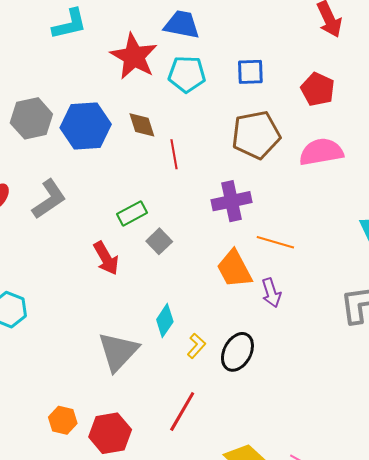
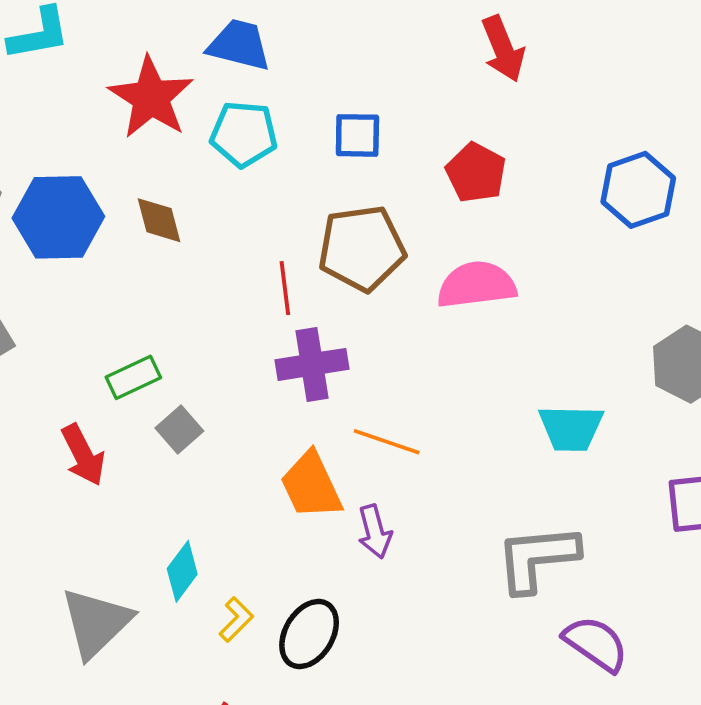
red line: (174, 154) -> (285, 288), moved

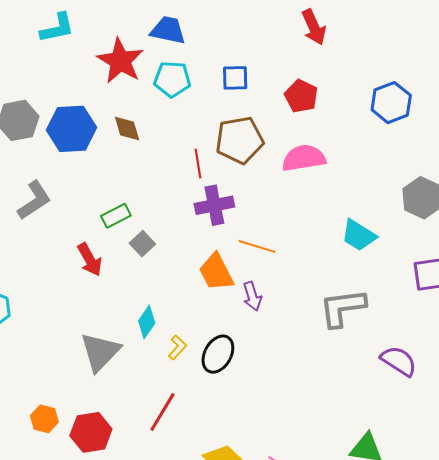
cyan trapezoid: (571, 428) -> (359, 235), turned 33
purple semicircle: (596, 644) -> (399, 361), moved

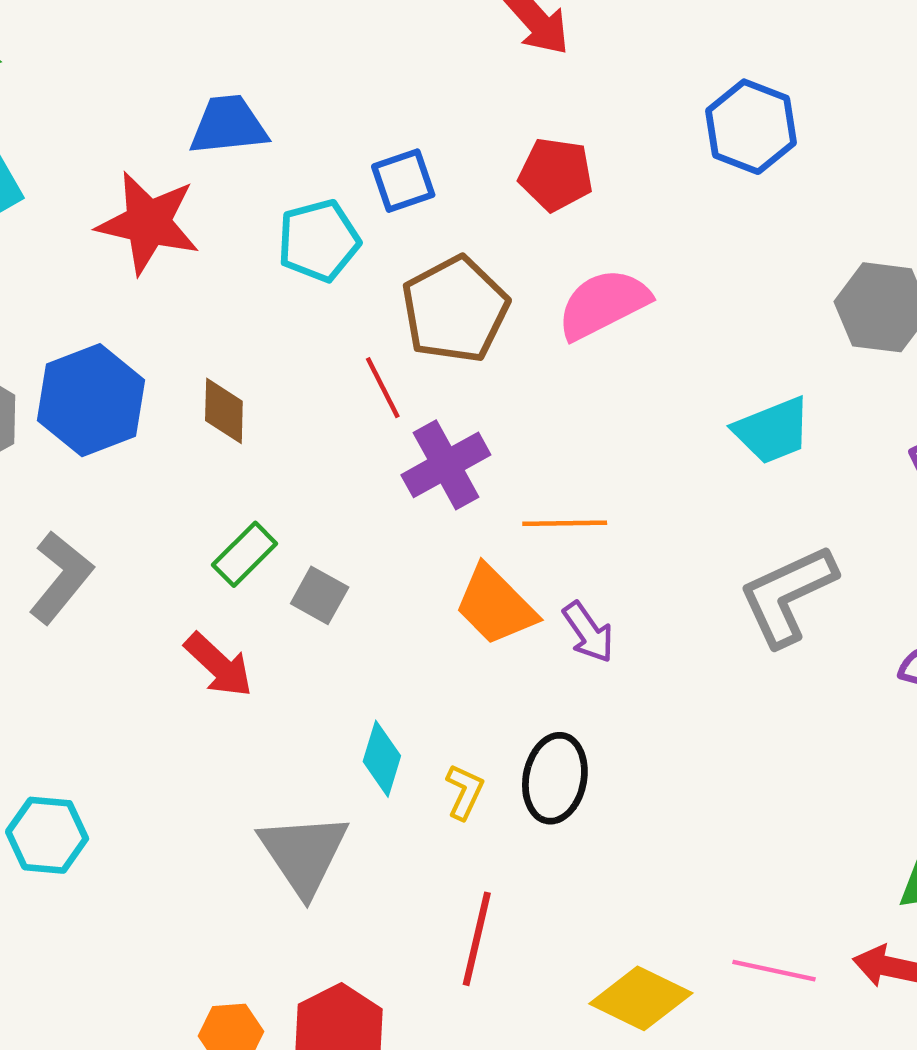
cyan pentagon: (172, 79) -> (319, 241), moved
brown diamond: (127, 128) -> (224, 411), moved, turned 36
cyan trapezoid: (359, 235) -> (772, 430), turned -36

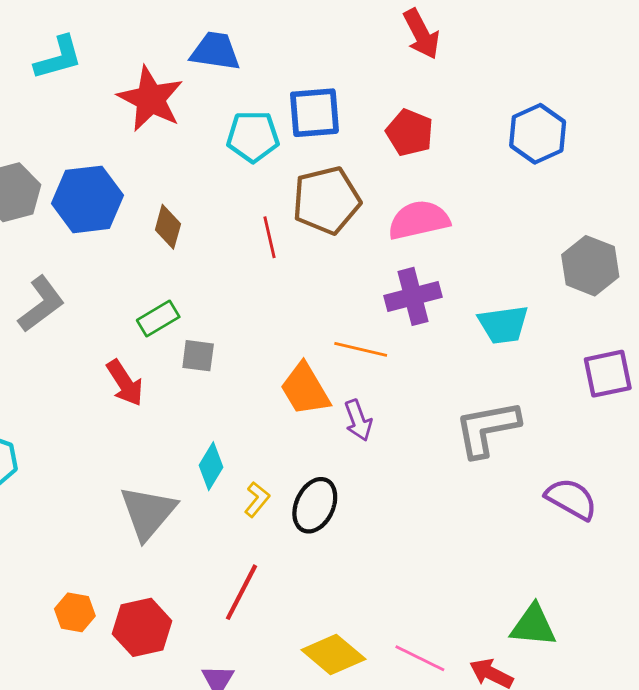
blue square: (403, 181) -> (314, 113), size x1.4
purple cross: (446, 465) -> (413, 296), moved
gray square: (320, 595) -> (198, 356), turned -36

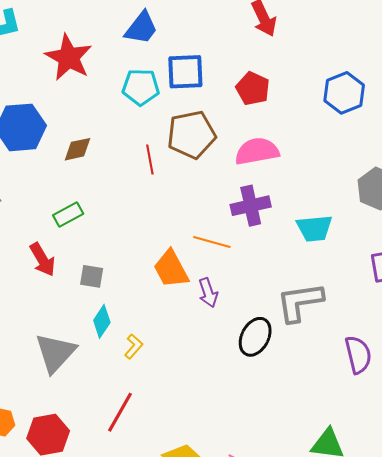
blue trapezoid: (215, 51) -> (141, 28), moved, turned 117
brown diamond: (168, 227) -> (78, 149), turned 60
gray square: (198, 356) -> (92, 276), moved
purple semicircle: (571, 499) -> (358, 355), turned 45
black ellipse: (315, 505) -> (255, 337), moved

